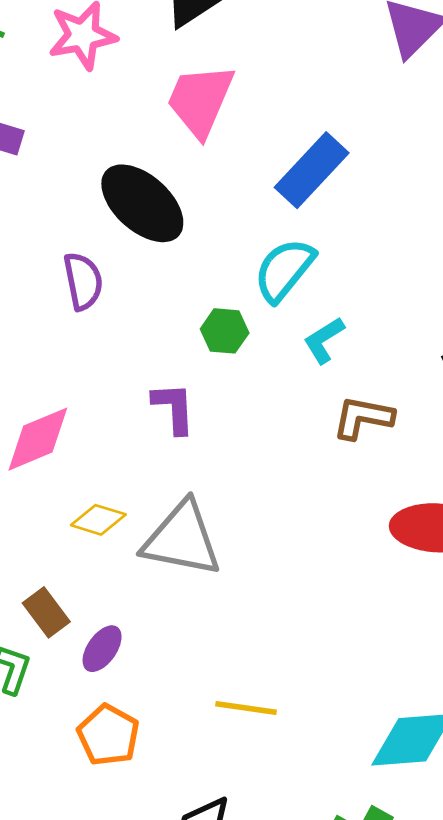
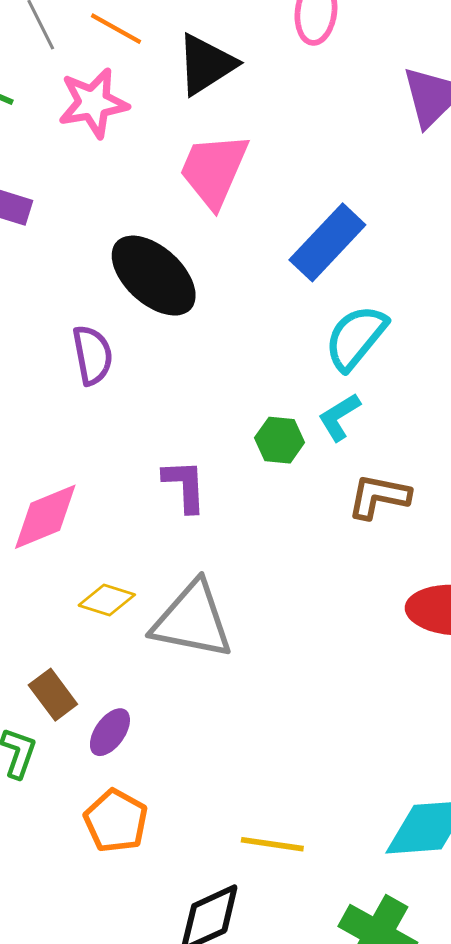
cyan semicircle: (284, 270) -> (356, 337), moved
green hexagon: (225, 331) -> (280, 440), moved
yellow line: (246, 708) -> (272, 844), moved

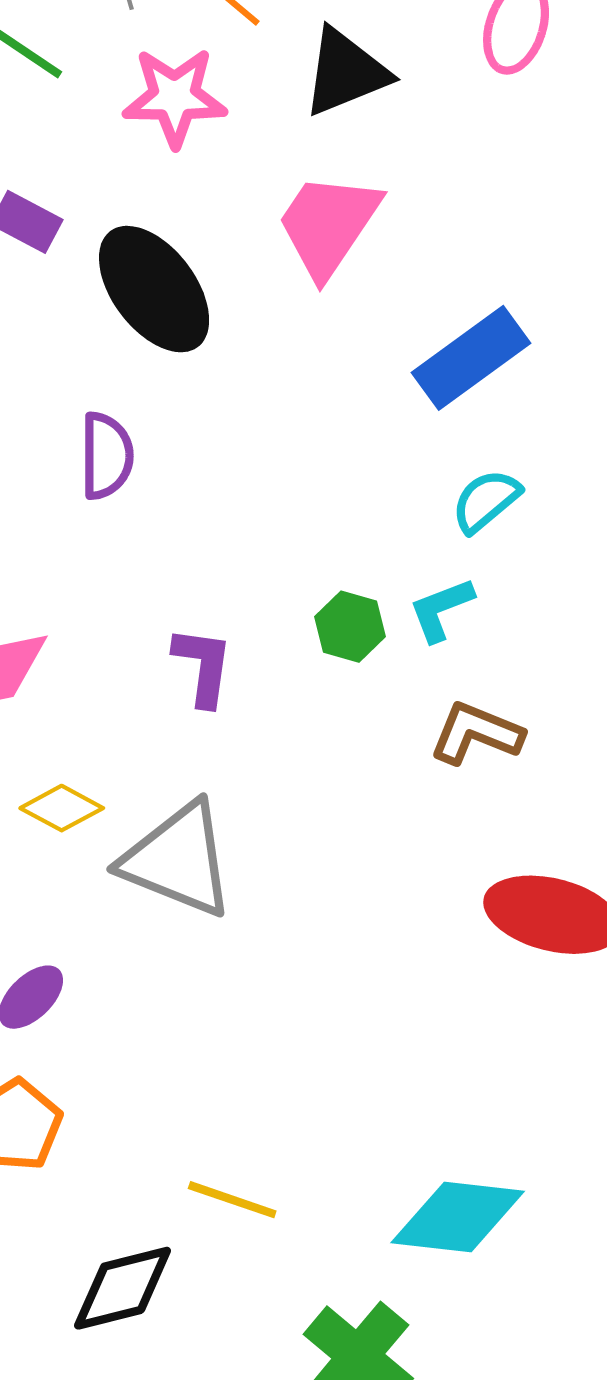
black ellipse: (154, 276) -> (154, 289), moved
cyan semicircle: (356, 337) -> (486, 501), size x0.7

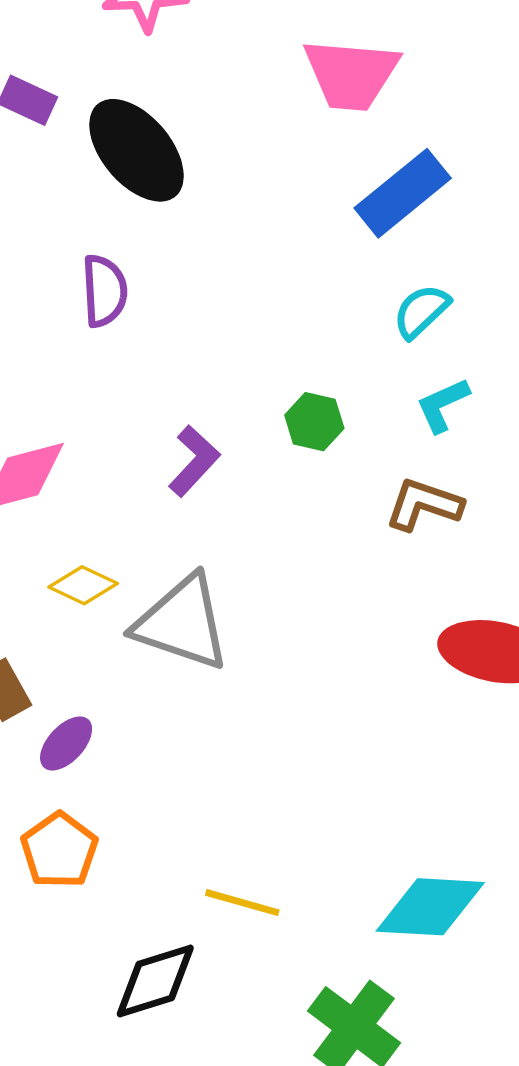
pink trapezoid: (328, 225) -> (351, 74), moved, turned -116
cyan L-shape: (441, 609) -> (443, 405), moved
purple L-shape: (203, 666) -> (194, 461), turned 38

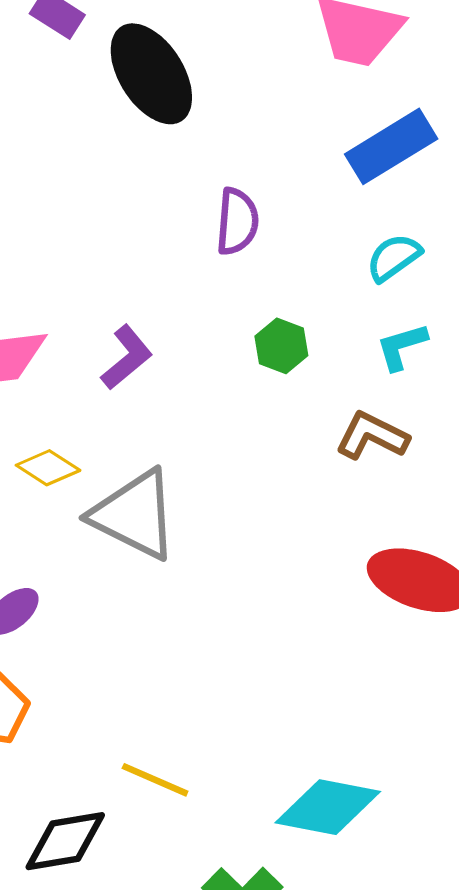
purple semicircle: (104, 291) -> (237, 221), moved
purple L-shape: (194, 461) -> (127, 357), moved

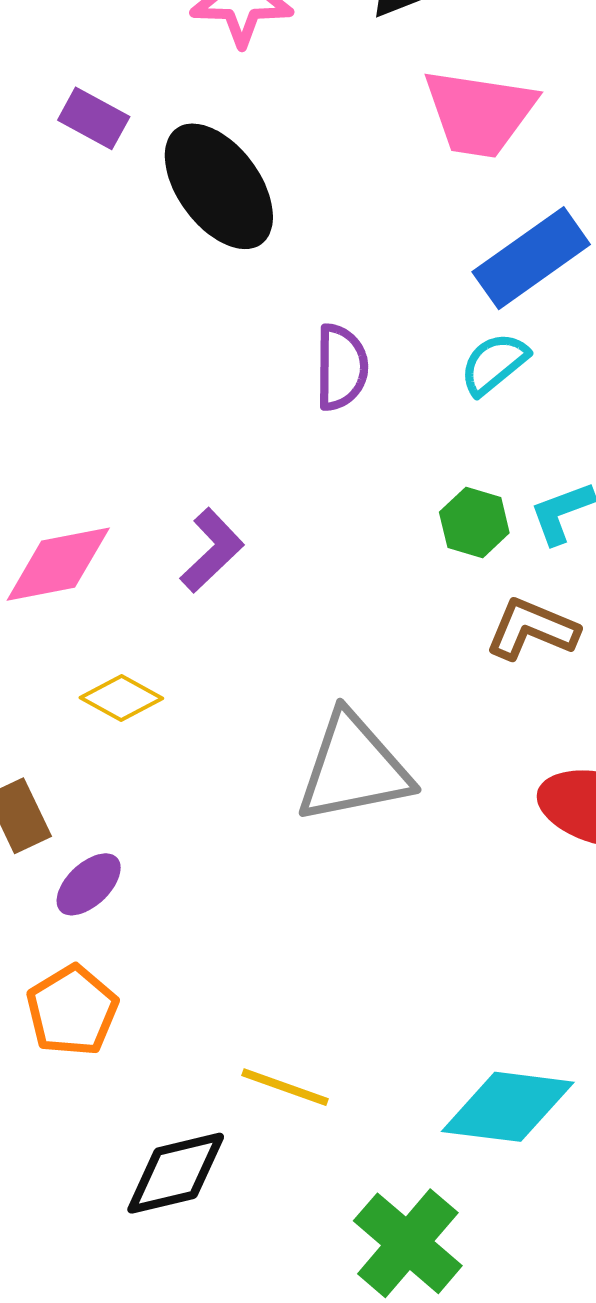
cyan semicircle: (394, 257) -> (494, 364), moved
green hexagon: (281, 346) -> (474, 522), moved
gray triangle: (134, 515) -> (353, 768), moved, turned -34

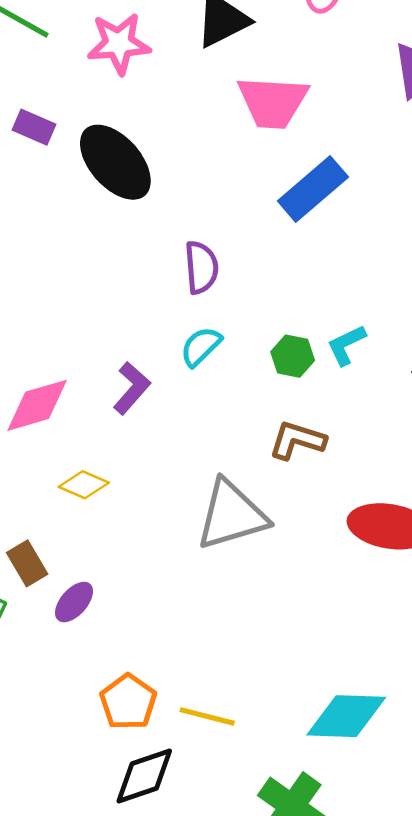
cyan semicircle: (494, 364) -> (201, 346), moved
brown L-shape: (532, 629) -> (297, 440), moved
orange pentagon: (72, 1011) -> (128, 702), moved

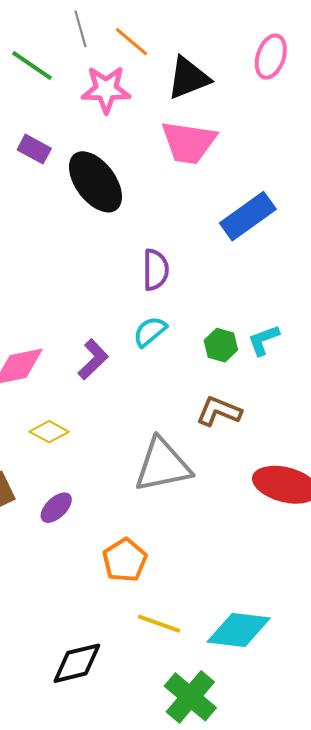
pink trapezoid: (273, 102) -> (189, 142), moved
purple ellipse: (74, 602) -> (56, 508), moved
orange pentagon: (128, 702) -> (125, 560), moved
yellow line: (207, 716) -> (159, 624), moved

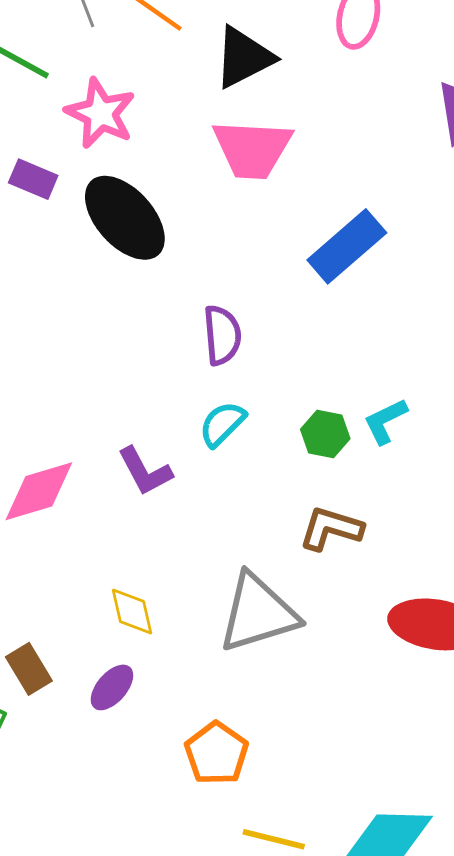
pink star: (106, 89) -> (100, 113), moved, turned 30
purple L-shape: (93, 359) -> (145, 471), turned 111
yellow diamond: (49, 432) -> (132, 612), moved, turned 54

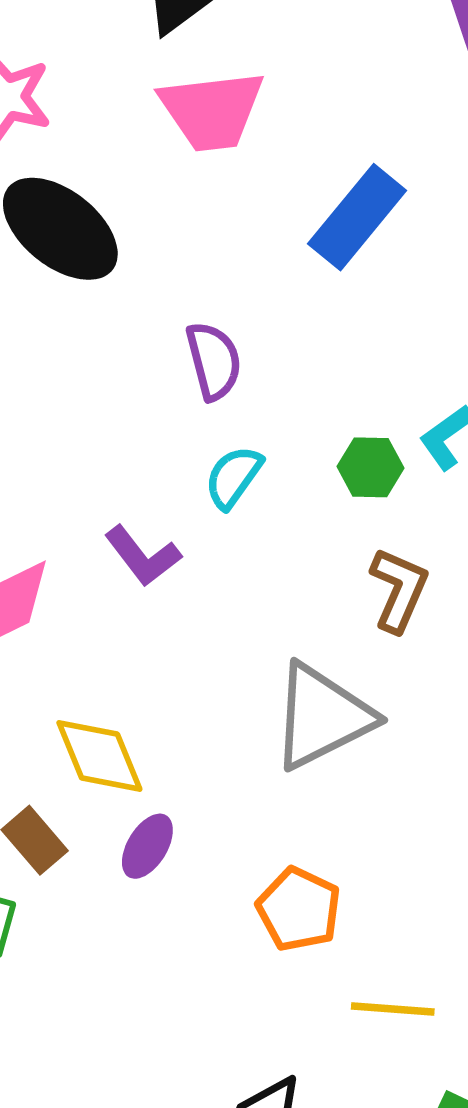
brown L-shape: (331, 529) -> (399, 590), turned 106
yellow diamond: (132, 612) -> (99, 756), moved, size x1.4

